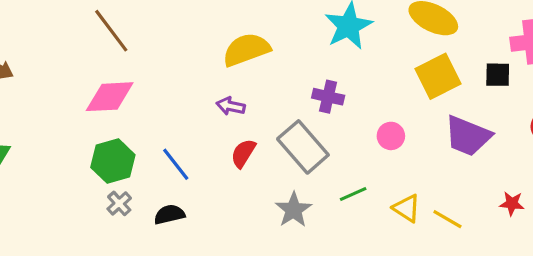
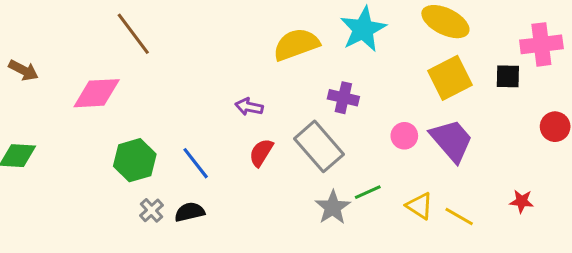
yellow semicircle: (246, 50) -> (296, 44), moved
pink diamond: (110, 97) -> (97, 93), moved
purple trapezoid: (468, 136) -> (452, 140), moved, turned -153
gray cross: (119, 203) -> (152, 210), moved
gray star: (294, 210) -> (333, 207), moved

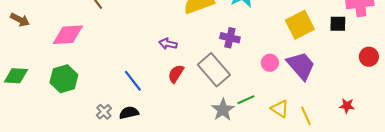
green hexagon: (135, 160) -> (64, 79), moved
yellow line: (459, 217) -> (306, 116), turned 36

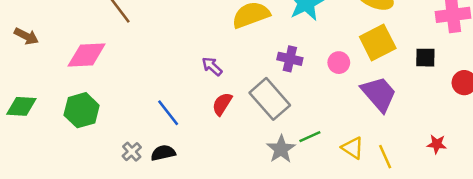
black square: (338, 24) -> (425, 58), moved
purple arrow: (168, 44) -> (212, 66), turned 30
pink circle: (270, 63) -> (339, 63), moved

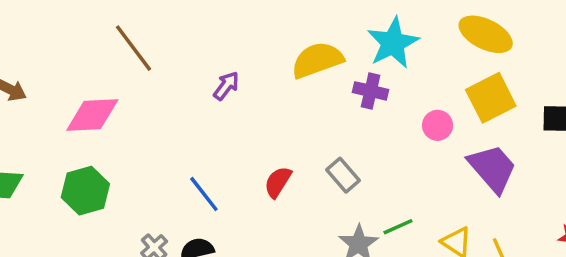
purple cross: (290, 59) -> (371, 91), moved
purple arrow: (212, 66) -> (226, 86), moved, turned 85
gray rectangle: (270, 99) -> (343, 175), size x0.6

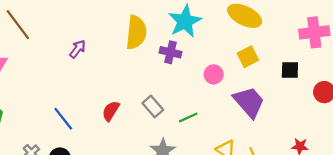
yellow semicircle: (317, 60) -> (136, 32), turned 116
yellow square: (491, 98) -> (248, 57), size x0.7
green line: (398, 227) -> (188, 118), moved

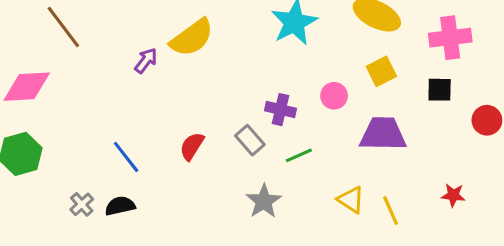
yellow semicircle: (136, 32) -> (192, 38), moved, turned 48
pink cross: (314, 32) -> (450, 38), moved
purple cross: (170, 52) -> (281, 110), moved
purple trapezoid: (249, 102) -> (383, 134), turned -48

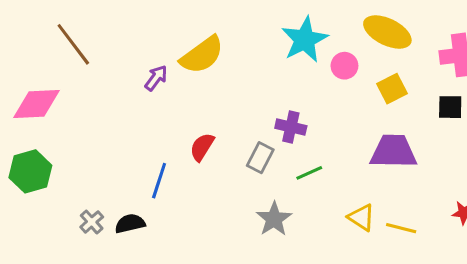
pink circle: (334, 96) -> (344, 66), moved
gray rectangle: (250, 140) -> (260, 158), turned 68
red semicircle: (192, 146) -> (202, 147), moved
blue line: (126, 157) -> (159, 181), moved, turned 56
yellow line: (391, 210) -> (401, 228), turned -52

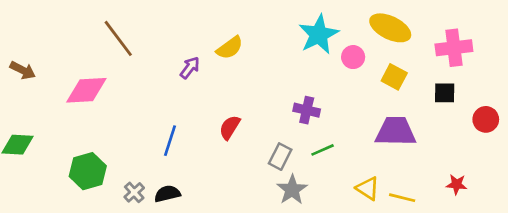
yellow semicircle: (202, 55) -> (230, 48), size x0.7
yellow square: (392, 89) -> (394, 77), turned -35
gray rectangle: (260, 158) -> (280, 157), moved
green hexagon: (30, 171) -> (88, 171), moved
blue line: (159, 181) -> (170, 141), moved

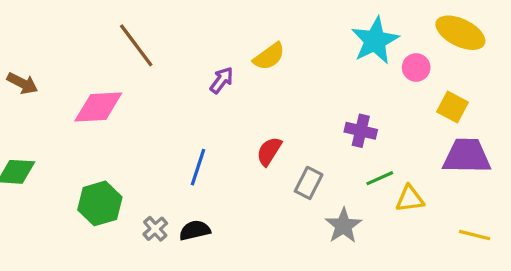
yellow square: (394, 77) -> (452, 107), moved
gray rectangle: (280, 157) -> (309, 183), moved
yellow triangle: (368, 188) -> (410, 199), moved, turned -40

